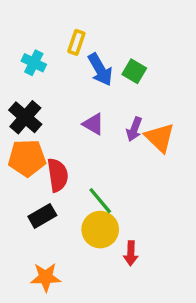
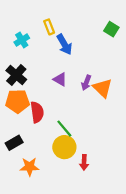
yellow rectangle: (76, 42) -> (49, 27), turned -40
cyan cross: (34, 63) -> (22, 40), turned 32
green square: (134, 71) -> (111, 29), moved
black rectangle: (42, 216) -> (14, 143), moved
orange star: (46, 277) -> (29, 167), moved

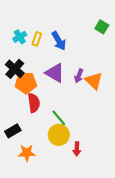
yellow rectangle: (49, 27) -> (37, 39), moved, turned 40
purple triangle: (60, 79) -> (55, 73), size x1.5
orange pentagon: (17, 101) -> (26, 83), moved

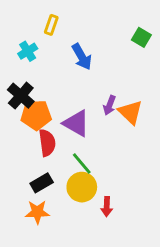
yellow rectangle: (37, 39) -> (51, 25), moved
purple triangle: (55, 73) -> (76, 123), moved
black rectangle: (13, 131) -> (42, 183), moved

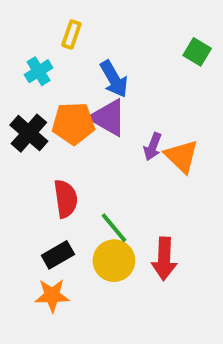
orange pentagon: (36, 115) -> (73, 123), moved
purple triangle: (76, 123) -> (108, 118), moved
red arrow: (107, 206) -> (164, 259), moved, size x1.5

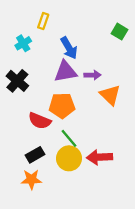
purple triangle: (108, 118) -> (65, 71), turned -40
orange pentagon: (73, 123) -> (62, 106), moved
purple arrow: (153, 147) -> (92, 75), moved, turned -112
red semicircle: (66, 199) -> (40, 121), turned 120
red arrow: (164, 259) -> (100, 157), turned 85

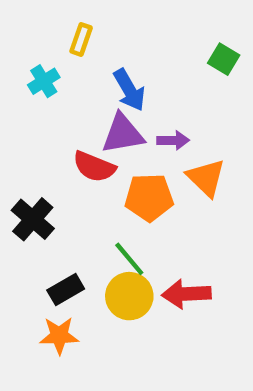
black cross: (17, 81) -> (33, 219), moved
orange pentagon: (62, 106) -> (149, 197), moved
red semicircle: (40, 121) -> (94, 167), moved

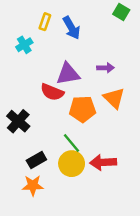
green square: (224, 59) -> (121, 12), moved
blue arrow: (129, 90) -> (72, 28), moved
purple arrow: (173, 140) -> (106, 68), moved

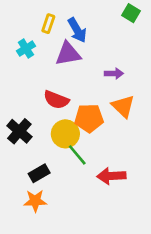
purple triangle: (68, 74) -> (68, 54), moved
yellow circle: (72, 164) -> (65, 134), moved

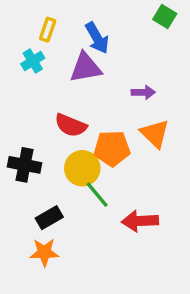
yellow rectangle: (48, 24) -> (48, 30), moved
black cross: (19, 131) -> (25, 165), turned -30

